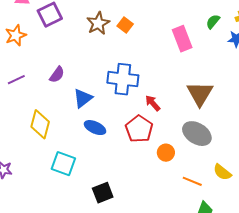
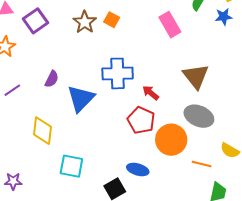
blue triangle: (83, 98) -> (81, 98), size x1.4
blue ellipse: (95, 128) -> (138, 170), moved
orange circle: (166, 153) -> (171, 140), size x1.8

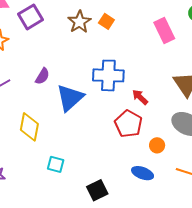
orange circle: (171, 140) -> (157, 145), size x0.5
cyan square: (71, 166) -> (56, 164), size x0.7
blue ellipse: (138, 170) -> (143, 173), moved

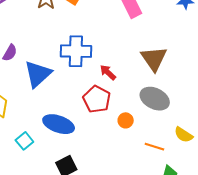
cyan square: (56, 164) -> (24, 141), turned 36
blue ellipse: (143, 173) -> (59, 124), moved, size x1.4

